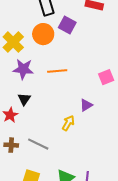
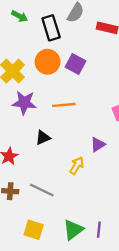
purple square: (67, 25) -> (76, 64), moved
black triangle: (24, 99) -> (43, 138), moved, turned 32

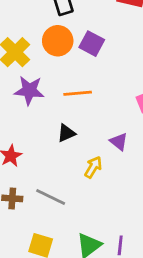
black triangle: (43, 138) -> (66, 133), moved
purple triangle: (98, 145) -> (119, 142), turned -49

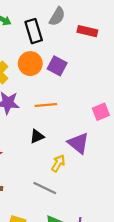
purple triangle: (119, 142) -> (78, 143), size x1.5
gray line: (51, 197) -> (45, 188), moved

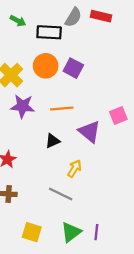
black rectangle: (34, 31) -> (49, 32), turned -70
red rectangle: (87, 31) -> (101, 16), moved
purple triangle: (78, 143) -> (89, 132), moved

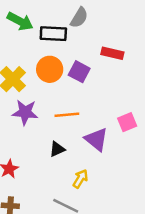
red rectangle: (101, 16) -> (112, 53), moved
green arrow: (18, 21) -> (20, 21), size x1.5

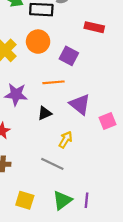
purple square: (79, 72) -> (69, 56), moved
purple star: (25, 112) -> (16, 94), moved
pink square: (127, 122) -> (107, 121), moved

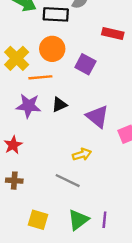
orange line: (53, 82) -> (40, 77), moved
black triangle: (45, 113) -> (59, 105), moved
yellow arrow: (66, 140) -> (82, 154), turned 42

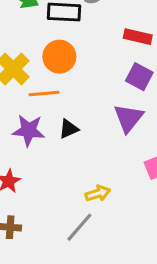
purple square: (85, 64) -> (139, 77), moved
purple triangle: (97, 116) -> (129, 118), moved, turned 30
gray line: (68, 181) -> (79, 227), turned -75

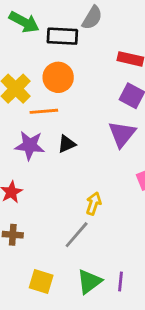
yellow arrow: (98, 193) -> (94, 204), turned -55

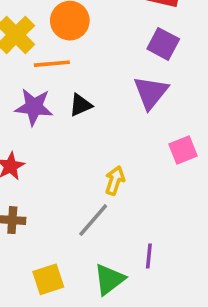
yellow square: (41, 281) -> (48, 279), turned -35
purple line: (121, 281) -> (149, 256), moved

